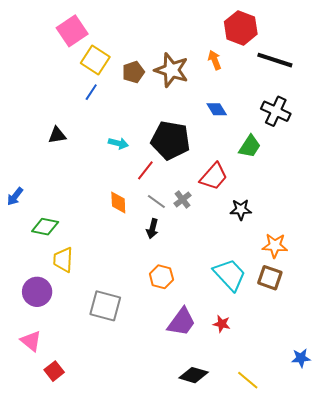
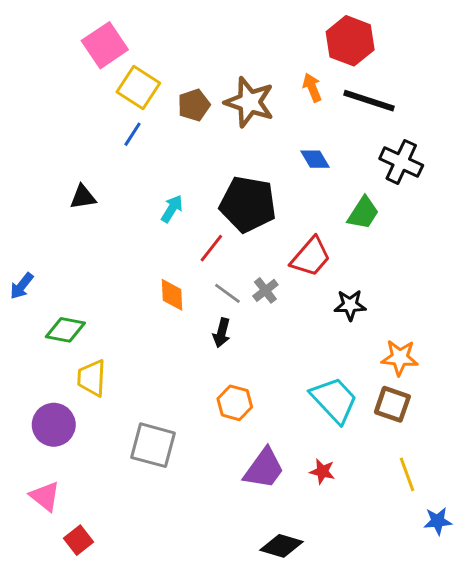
black line: (275, 60) -> (369, 101), moved
cyan arrow: (118, 143) -> (172, 209), turned -72
yellow line: (248, 380) -> (407, 474), moved, turned 30

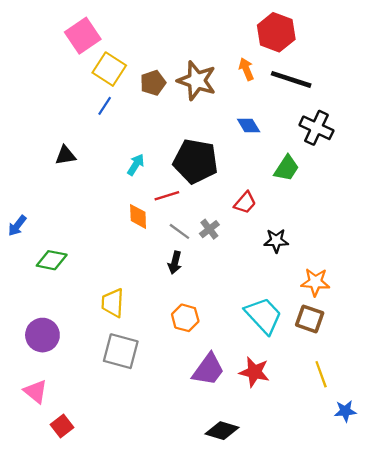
red line: (211, 248) -> (167, 196), turned 35
red trapezoid: (311, 257) -> (245, 203), size x0.7
orange diamond: (172, 295) -> (138, 216), moved
yellow trapezoid: (92, 378) -> (113, 303), moved
red star: (322, 471) -> (254, 372), size x1.5

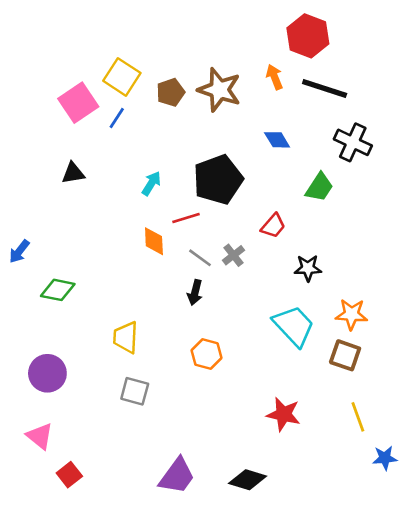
pink square: (83, 36) -> (78, 103), moved
black pentagon: (196, 161) -> (218, 180), turned -30
cyan trapezoid: (264, 315) -> (294, 326), moved
gray square: (121, 351) -> (135, 391), size x0.7
purple trapezoid: (208, 370) -> (177, 476), moved

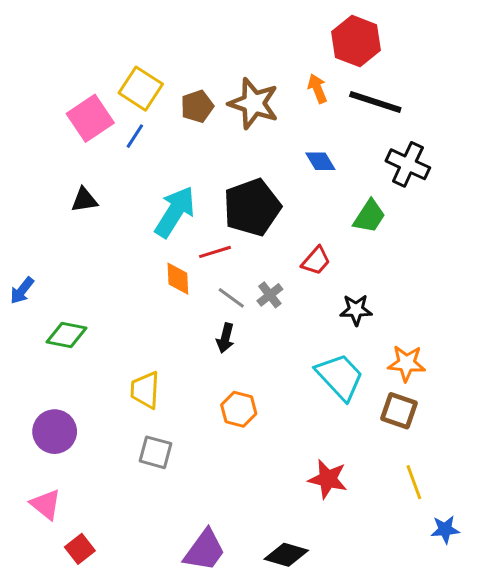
cyan arrow: (151, 183) -> (175, 212), size x1.8

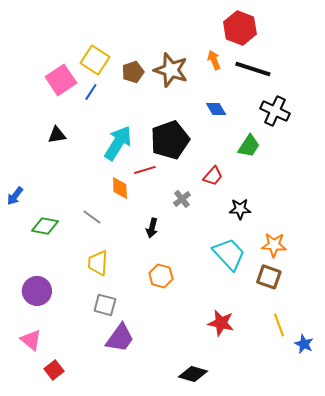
gray line: (231, 298) -> (92, 217), moved
blue star: (445, 530) -> (304, 344), moved, turned 30
purple trapezoid: (205, 550) -> (120, 338), moved

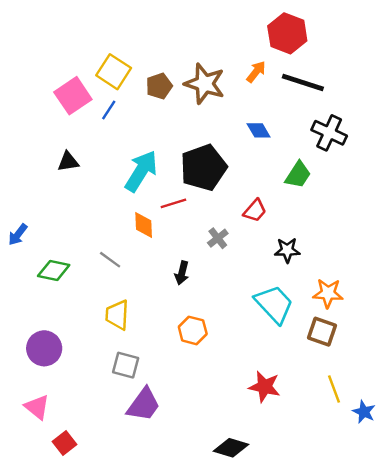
orange arrow: (214, 60) -> (256, 72), turned 60

